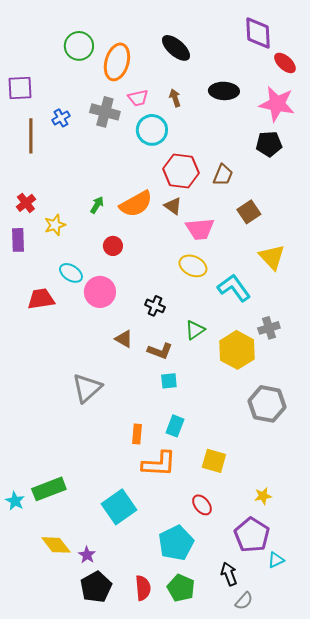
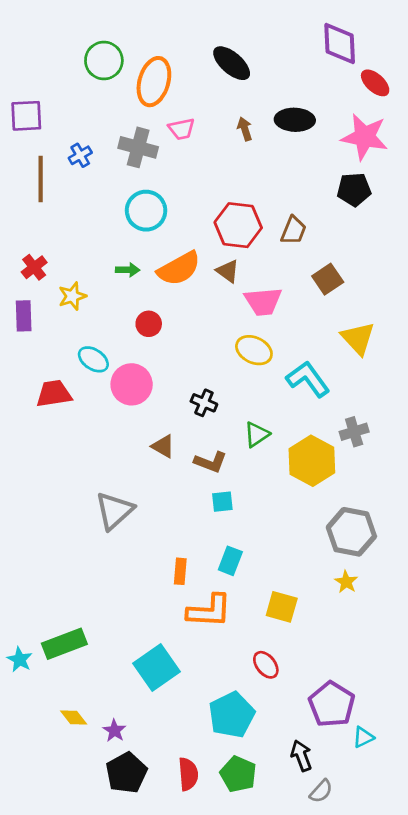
brown arrow: (175, 98) -> (245, 129), moved
cyan circle: (152, 130) -> (146, 211), moved
green arrow: (97, 205) -> (128, 270), turned 60
yellow star: (263, 496) -> (346, 582), moved, turned -30
yellow diamond: (56, 545) -> (74, 717), size x0.7

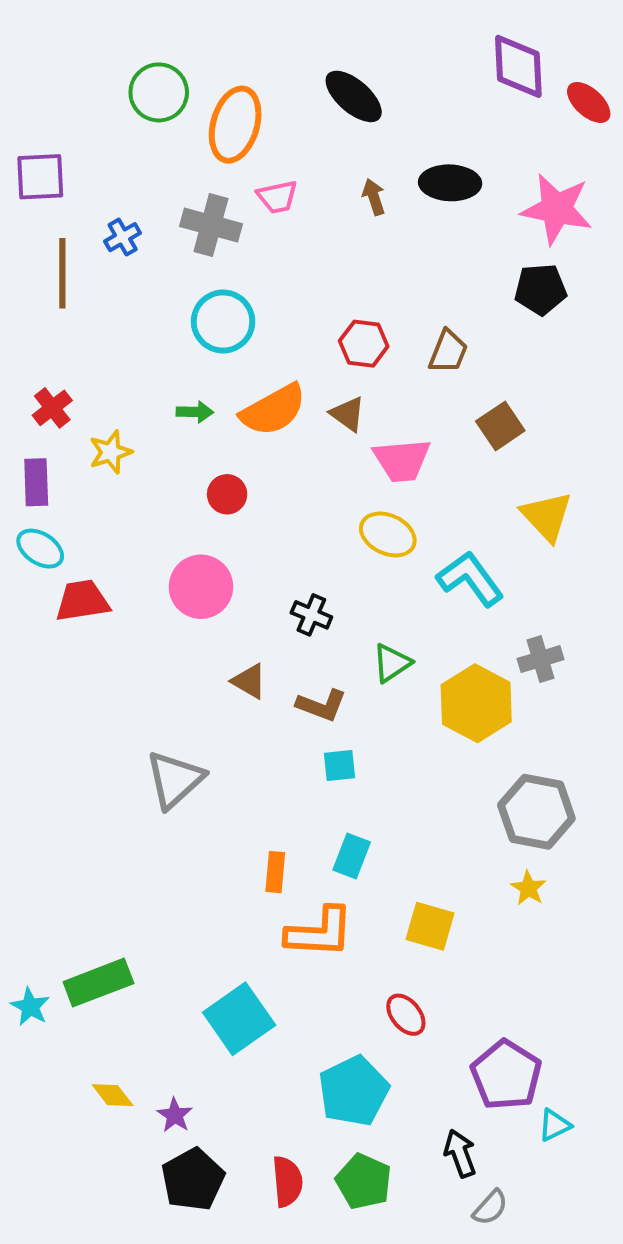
red ellipse: (375, 83) -> (589, 102), moved
red hexagon: (238, 225) -> (364, 344), size x0.7
cyan ellipse: (93, 359) -> (40, 549), moved

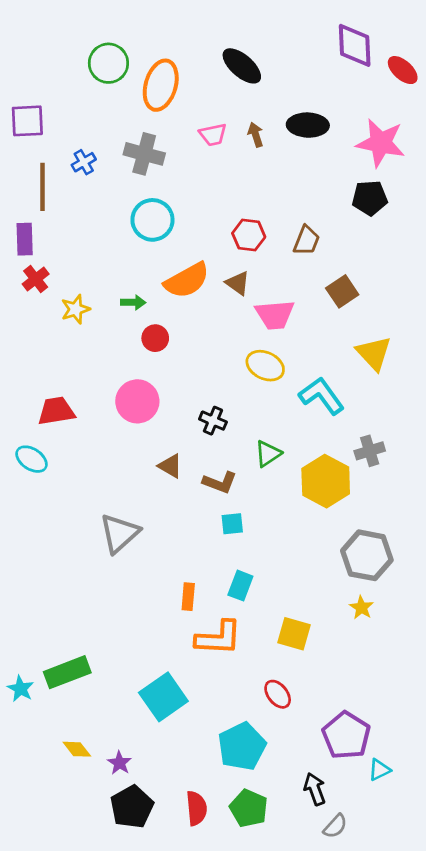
pink trapezoid: (277, 197) -> (213, 135), moved
green arrow: (195, 412) -> (133, 302), moved
purple rectangle: (36, 482) -> (25, 239), moved
cyan ellipse: (40, 549) -> (31, 459), moved

